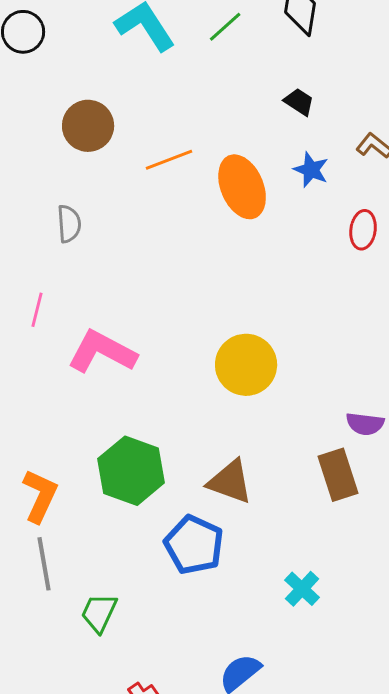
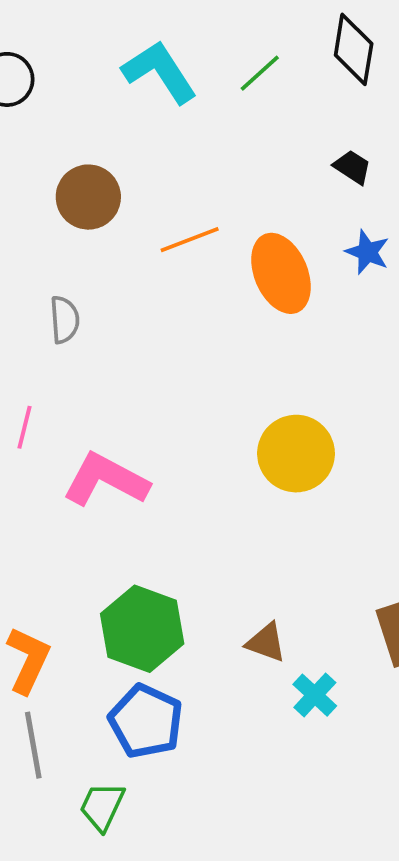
yellow circle: (246, 365) -> (296, 454), moved
brown triangle: (230, 482) -> (266, 642), size x0.7
blue pentagon: (194, 545) -> (146, 721), moved
cyan cross: (302, 589) -> (315, 695), moved

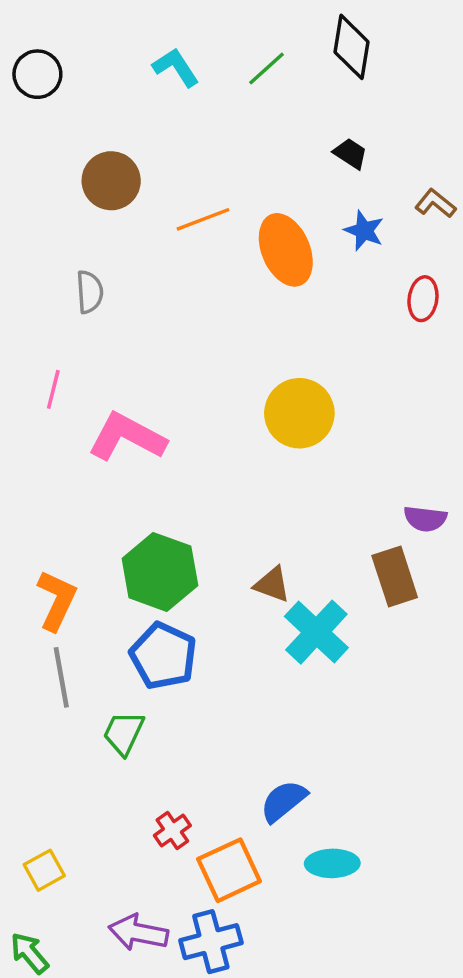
cyan L-shape: (160, 72) -> (176, 67), size x0.7
cyan cross: (315, 695) -> (316, 632), size x1.6

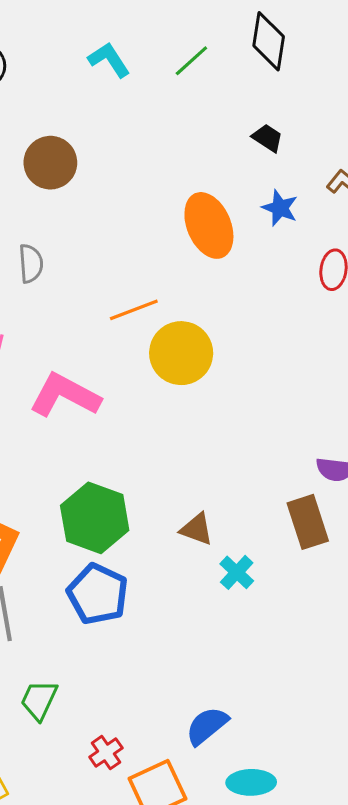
orange line: (203, 219) -> (134, 310), moved
yellow circle: (299, 413) -> (181, 353), moved
cyan cross: (316, 632) -> (237, 572), size x0.6
green trapezoid: (124, 733) -> (39, 700), moved

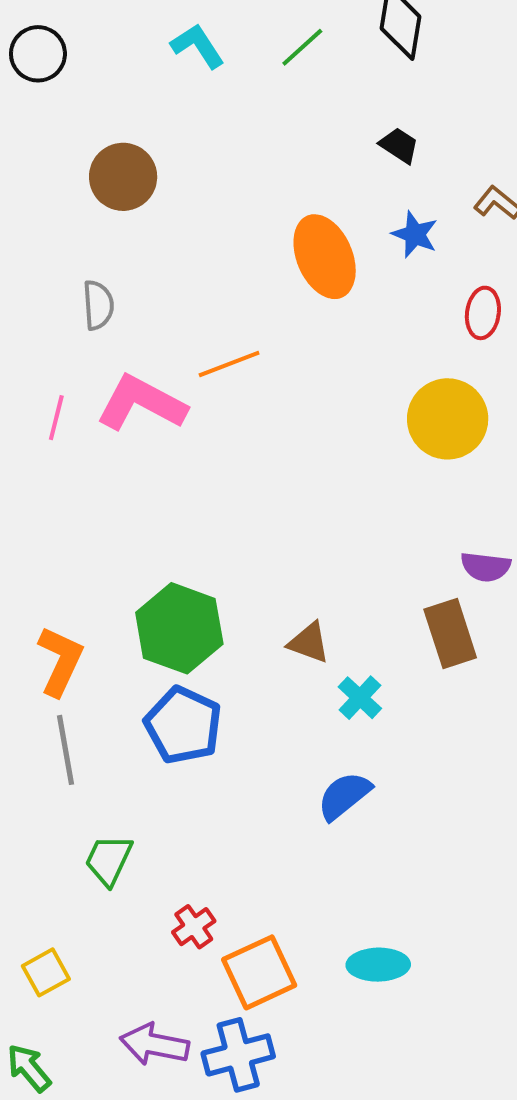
yellow circle: (181, 353) -> (448, 419), moved
pink L-shape: (65, 395) -> (141, 403), moved
blue semicircle: (207, 726) -> (344, 796), moved

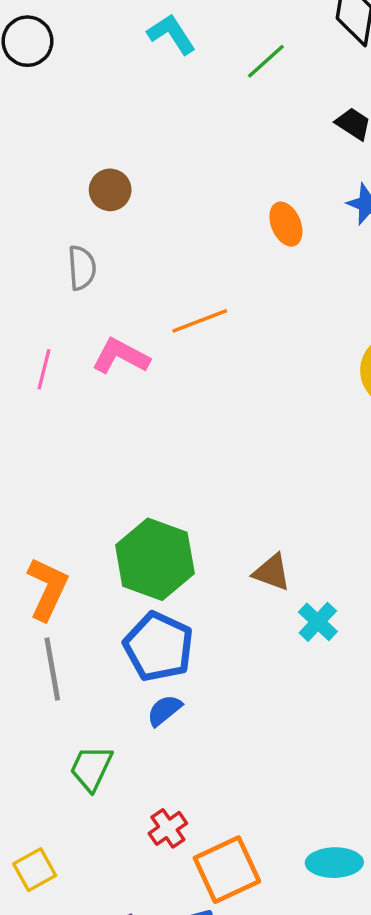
green line: (302, 47) -> (266, 61), moved
brown circle: (123, 177) -> (110, 190), moved, size x0.7
orange ellipse: (325, 257) -> (286, 224), size x0.6
pink L-shape: (141, 403) -> (121, 356), size x0.7
blue semicircle: (344, 796) -> (164, 710), moved, size x0.7

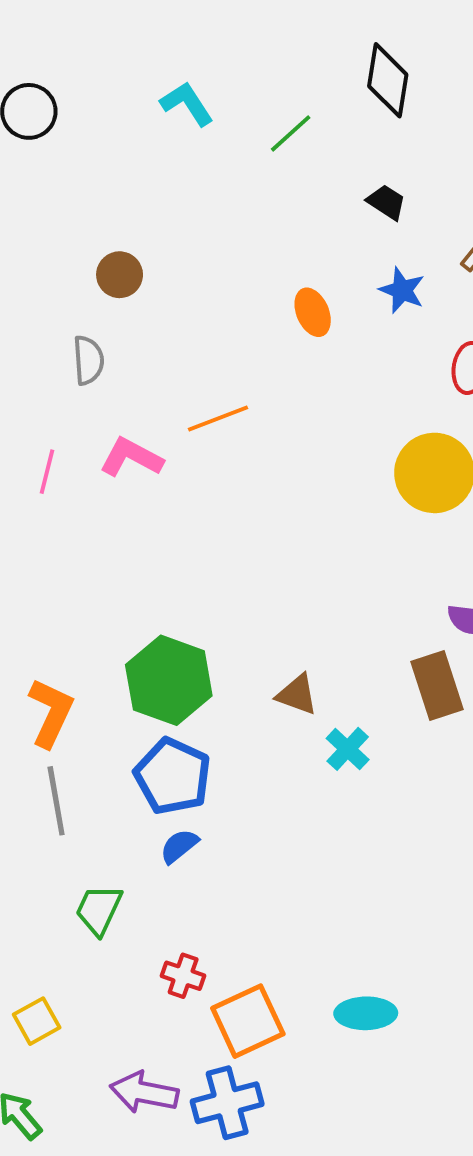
red cross: (168, 828) -> (183, 976), turned -36

